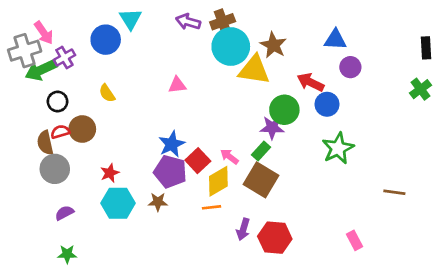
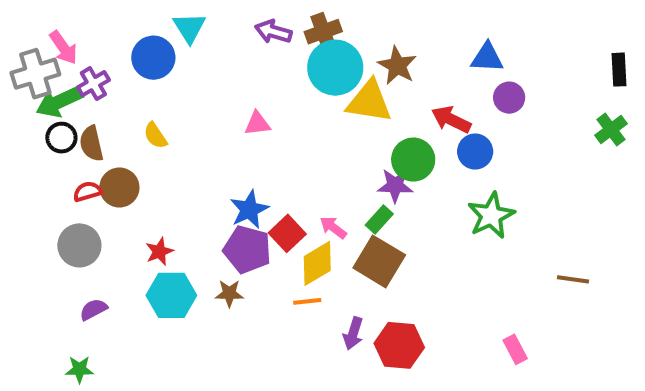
black circle: (58, 102) -> (61, 138), moved
brown semicircle: (45, 143) -> (91, 144), moved
green star: (67, 254) -> (79, 369), moved

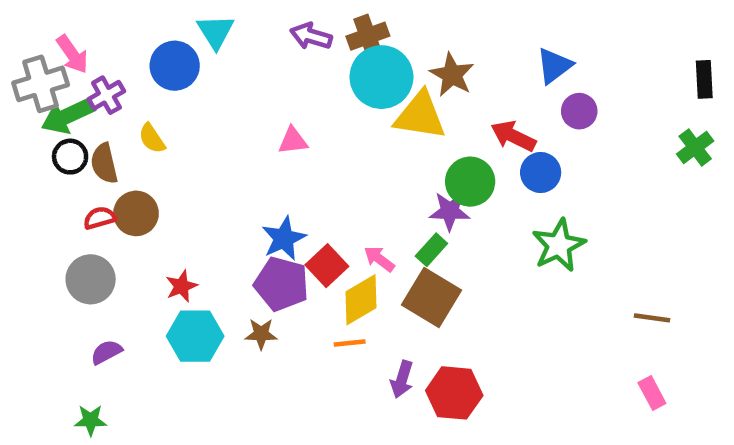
blue triangle: (487, 58) -> (554, 66), turned -40
yellow semicircle: (155, 136) -> (152, 138), moved
pink rectangle: (515, 349) -> (652, 393), moved

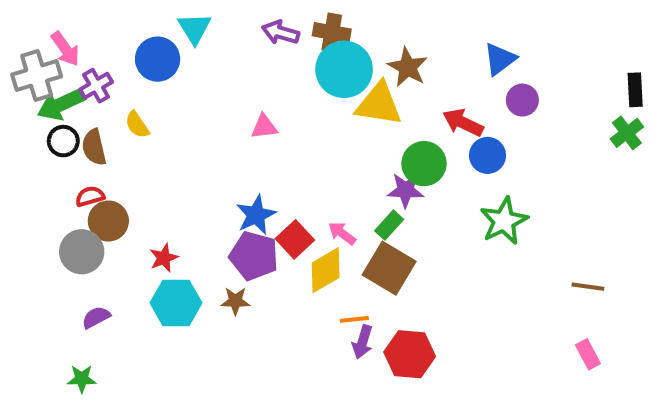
brown cross: (368, 36) -> (332, 32), turned 30
black rectangle: (704, 79) -> (635, 90), moved
brown circle: (136, 213) -> (108, 221), moved
orange line: (350, 343) -> (354, 319), moved

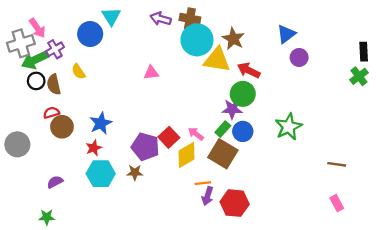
red arrow: (463, 123) -> (249, 70), moved
blue circle: (488, 155) -> (243, 131), moved
blue star: (256, 215) -> (101, 123), moved
gray circle: (82, 252) -> (17, 144), moved

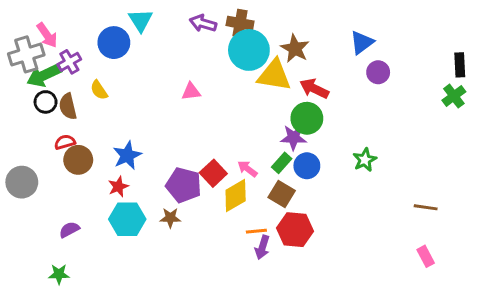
green star: (289, 127) -> (365, 160), size x0.7
brown square: (223, 154) -> (282, 194), size x0.7
red hexagon: (235, 203) -> (295, 230), moved

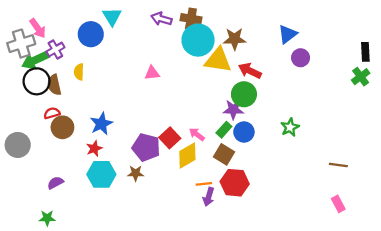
brown star: (295, 48) -> (235, 39), turned -30
yellow semicircle: (99, 90) -> (79, 72), turned 35
black circle: (46, 102) -> (37, 81), size x1.5

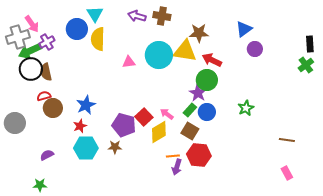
cyan circle: (198, 40) -> (159, 55), moved
yellow semicircle: (79, 72) -> (98, 39), moved, size x1.6
purple star: (233, 110) -> (198, 93), turned 30

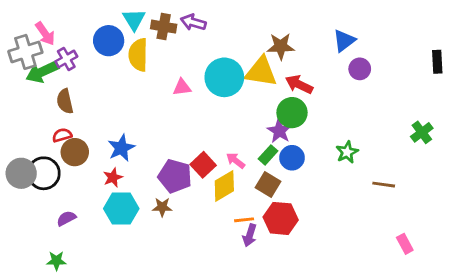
brown cross: (162, 16) -> (164, 27), moved
green cross: (306, 65) -> (422, 132), moved
black circle: (31, 69) -> (44, 173), moved
brown line: (287, 140) -> (384, 185), moved

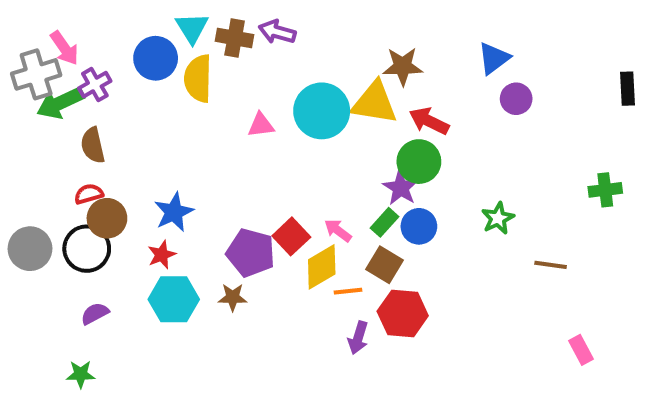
green cross: (422, 132) -> (605, 190), turned 30
black circle: (44, 173) -> (87, 249), moved
orange line: (244, 220) -> (348, 291), moved

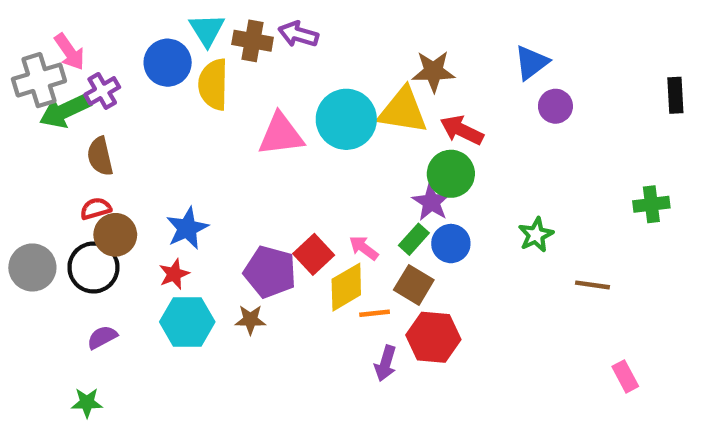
pink triangle: (261, 125) -> (281, 135), size x1.6

